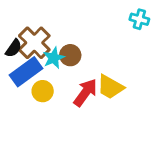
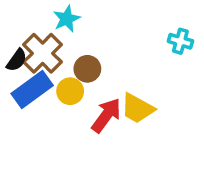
cyan cross: (139, 19) -> (180, 41), moved
cyan star: (54, 58) -> (67, 19), moved
yellow circle: (43, 91) -> (70, 91), moved

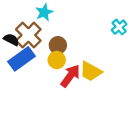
cyan cross: (180, 41) -> (119, 27), turned 35
black semicircle: (17, 60) -> (11, 40), turned -98
yellow circle: (70, 91) -> (57, 60), moved

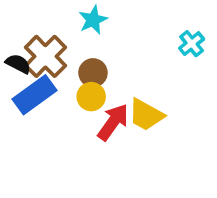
cyan star: (44, 12) -> (93, 20), moved

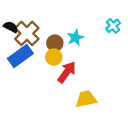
cyan star: (93, 20) -> (75, 38), moved
black semicircle: (18, 64) -> (11, 27), moved
yellow trapezoid: (146, 115) -> (86, 99), moved, turned 140

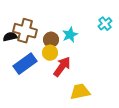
black semicircle: (11, 27) -> (10, 37), moved, turned -40
brown cross: (27, 33) -> (25, 31), turned -30
blue rectangle: (20, 56) -> (25, 64), moved

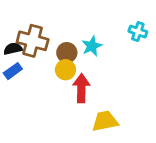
cyan cross: (105, 24) -> (138, 32), turned -32
blue rectangle: (25, 64) -> (13, 71), moved, size x0.6
red arrow: (62, 67) -> (81, 88), turned -35

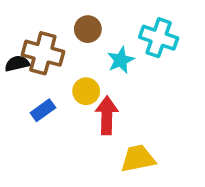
cyan cross: (138, 32) -> (159, 38), moved, size x1.5
brown circle: (67, 53) -> (88, 29), moved
blue rectangle: (13, 71) -> (43, 110), moved

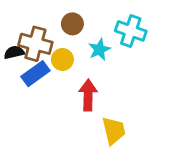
yellow circle: (86, 91) -> (62, 59), moved
blue rectangle: (43, 110) -> (35, 74), moved, size x1.4
yellow trapezoid: (138, 159) -> (114, 131), turned 88

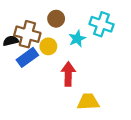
yellow trapezoid: (114, 131) -> (88, 102), turned -80

